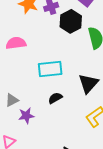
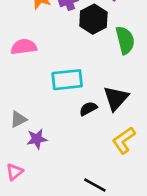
black semicircle: (55, 98) -> (88, 109), moved

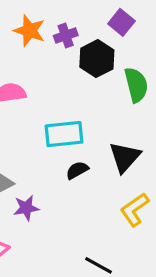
black semicircle: (88, 109) -> (77, 170), moved

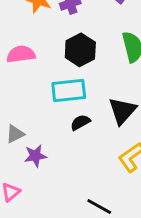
black hexagon: (97, 59) -> (80, 50), moved

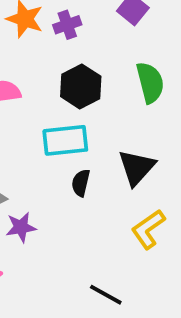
black semicircle: (80, 122) -> (81, 183), turned -48

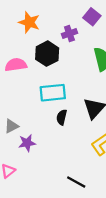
purple cross: (67, 25) -> (69, 33), moved
black hexagon: (81, 86) -> (47, 54), moved

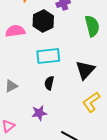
black semicircle: (62, 117) -> (49, 83), moved
purple star: (27, 143) -> (39, 113), moved

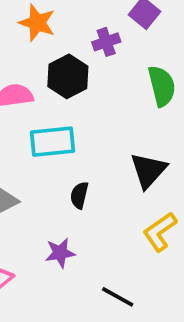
cyan rectangle: (48, 56) -> (52, 142), moved

